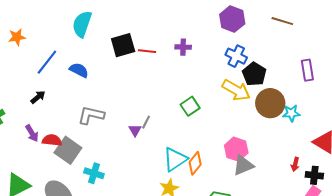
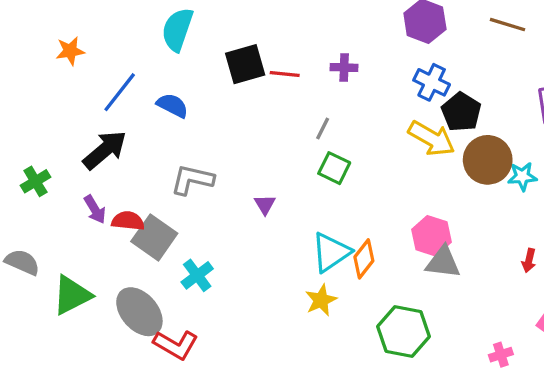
black arrow: (38, 97) -> (105, 150), size x1.8
green square: (190, 106) -> (334, 168), moved, turned -30
gray line: (146, 122) -> (323, 129), moved
gray triangle: (243, 165) -> (443, 262), turned 30
cyan cross: (94, 173) -> (197, 275), turned 36

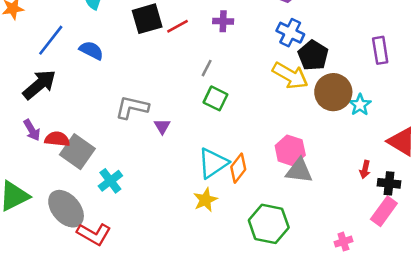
red line: (285, 74) -> (177, 26), turned -35
cyan star: (522, 176) -> (360, 105), turned -30
gray L-shape: (192, 180) -> (132, 107), moved

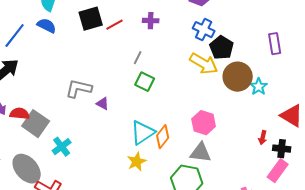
blue semicircle: (91, 50) -> (47, 26), moved
purple triangle: (162, 126) -> (103, 104), turned -32
gray triangle: (299, 171) -> (201, 153), moved

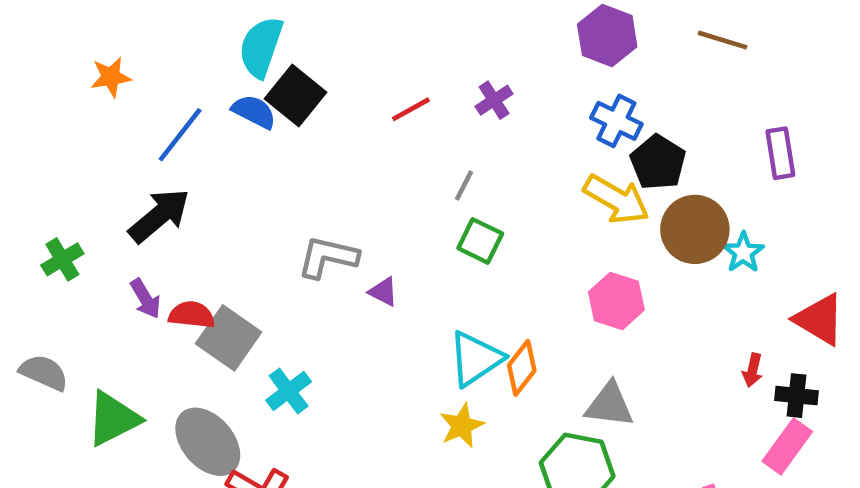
black square: (91, 19) -> (296, 95), moved, turned -35
purple cross: (151, 21) -> (494, 100), turned -35
pink hexagon: (204, 123) -> (616, 301), moved

